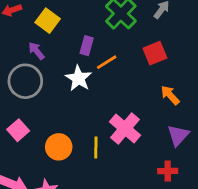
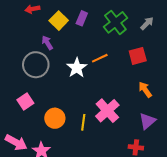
purple rectangle: (87, 46) -> (82, 18), moved

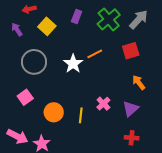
yellow square: (59, 21) -> (47, 26), moved
gray arrow: (147, 23) -> (139, 19), size x1.5
purple arrow: (47, 43) -> (17, 29), moved
pink cross: (107, 111) -> (103, 104), size x0.6
purple triangle: (147, 121) -> (131, 109), moved

